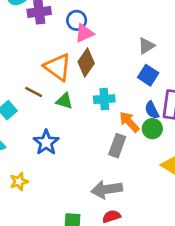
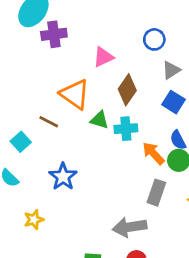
blue circle: (77, 20) -> (154, 39), moved
brown diamond: (86, 63) -> (127, 90), moved
green triangle: (64, 101) -> (99, 120), moved
gray rectangle: (117, 146) -> (156, 193), moved

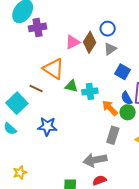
gray triangle: (171, 70) -> (110, 49), moved
brown diamond: (127, 90) -> (90, 42), moved
cyan square: (21, 142) -> (17, 103), size x1.5
blue star: (63, 177) -> (47, 126), turned -30
yellow star: (34, 220) -> (20, 173), moved

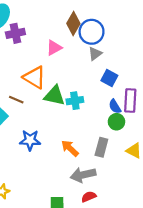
blue circle: (108, 29) -> (92, 32), size x1.5
brown diamond: (90, 42) -> (73, 24), moved
green triangle: (71, 86) -> (54, 96), size x1.5
orange arrow: (110, 108) -> (70, 148), moved

